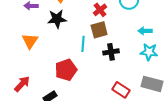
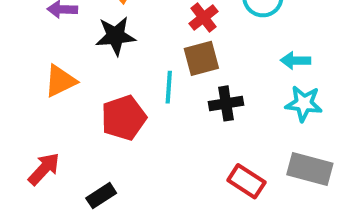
orange triangle: (30, 41) -> (60, 81), turned 30
red pentagon: (66, 70) -> (124, 118), moved

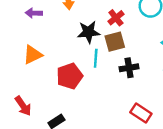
black star: (116, 36) -> (89, 32), moved
red arrow: (44, 169) -> (23, 106), turned 102

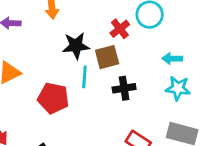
red cross: (116, 18) -> (120, 29), moved
red pentagon: (70, 76) -> (53, 98), turned 30

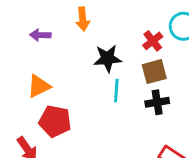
brown square: (107, 57) -> (154, 72), moved
red pentagon: (53, 98) -> (55, 121), moved

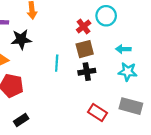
black star: (108, 58) -> (21, 39), moved

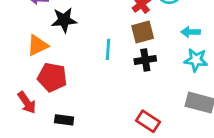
red rectangle: (98, 112) -> (148, 121), moved
black rectangle: (21, 120) -> (64, 120), turned 40

